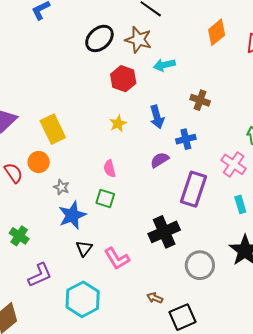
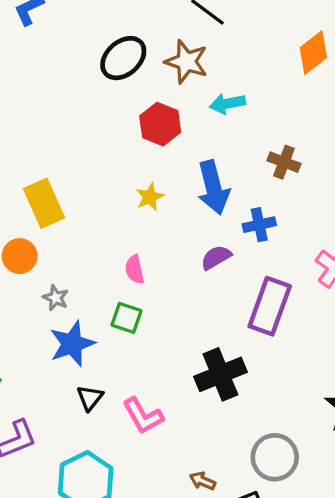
blue arrow: (157, 117) -> (213, 187), size x1.4
gray circle: (200, 265) -> (275, 457), moved

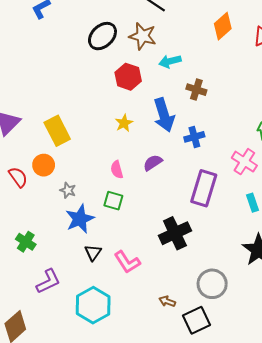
brown cross: (284, 162) -> (196, 90), moved
purple semicircle: (216, 257) -> (153, 163), moved

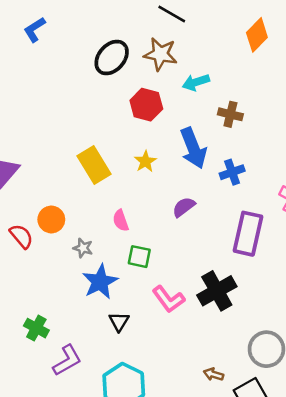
yellow rectangle: (57, 131) -> (94, 165), moved
pink semicircle: (117, 170) -> (121, 220), moved
green cross: (26, 242) -> (36, 328), moved
pink L-shape: (127, 262) -> (168, 299), moved

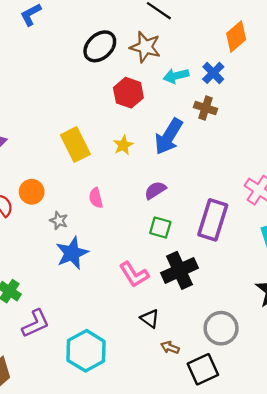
blue arrow: (193, 148) -> (169, 136), turned 48
blue cross: (232, 172) -> (213, 73), moved, turned -30
green square: (139, 257) -> (160, 227), moved
black triangle: (119, 321) -> (150, 319), moved, turned -30

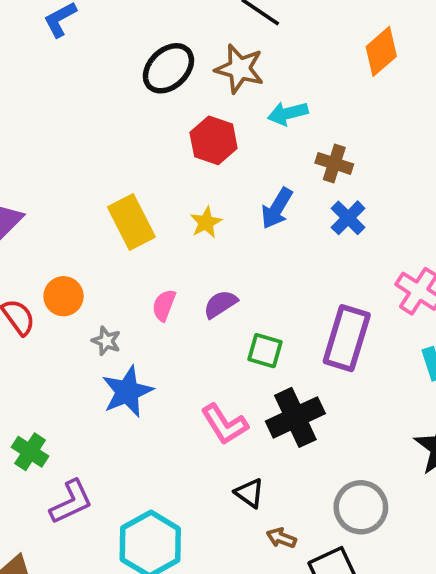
blue cross: (213, 73) -> (348, 218), moved
blue arrow: (169, 136) -> (277, 208), size x0.7
purple semicircle: (155, 190) -> (220, 304), moved
pink semicircle: (96, 198) -> (164, 305), turned 36

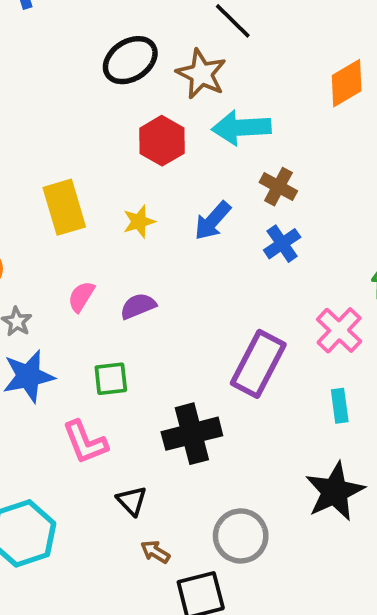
cyan arrow: (288, 113) -> (241, 128), size x1.4
green square: (265, 351) -> (111, 379), moved, turned -33
pink L-shape: (224, 424) -> (85, 442), moved

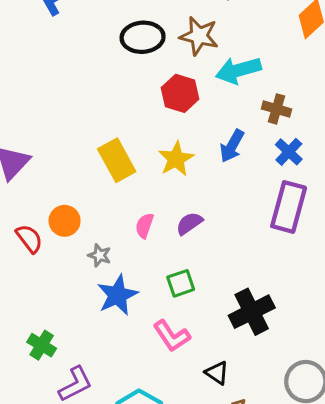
black ellipse: (130, 60) -> (143, 37), turned 42
yellow star: (139, 222) -> (176, 159), size x1.4
purple rectangle: (258, 364) -> (289, 207), moved

